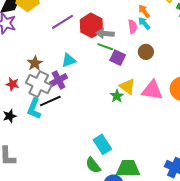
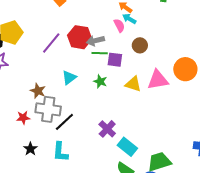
purple cross: (59, 80) -> (107, 129), moved
green star: (117, 96) -> (100, 81), moved
cyan L-shape: (34, 109) -> (60, 152), moved

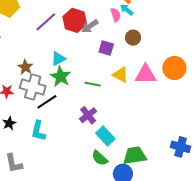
gray arrow: (95, 41) -> (90, 26), turned -30
green line: (100, 53) -> (93, 84), moved
green star: (100, 81) -> (61, 77), moved, size x1.5

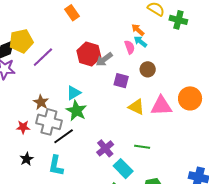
purple line: (46, 22) -> (43, 57), moved
green line: (93, 84) -> (142, 147), moved

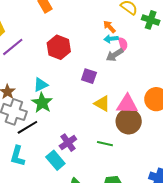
cyan arrow: (140, 42) -> (111, 39), turned -48
pink semicircle: (130, 47) -> (123, 44), moved
gray arrow: (104, 59) -> (115, 55), moved
brown circle: (148, 69) -> (129, 121), moved, size x1.6
cyan rectangle: (123, 169) -> (55, 160), moved

